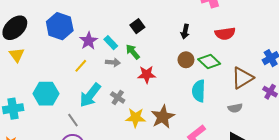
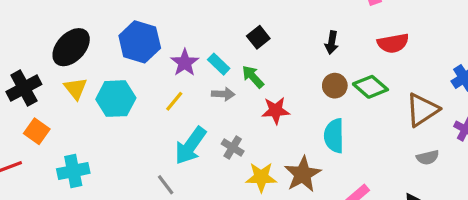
cyan semicircle: (199, 91) -> (334, 136), moved
cyan hexagon: (46, 94) -> (116, 99), moved
gray semicircle: (235, 108) -> (428, 157), moved

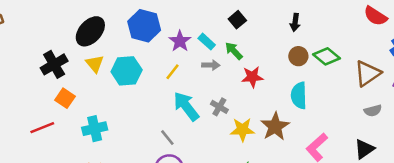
red semicircle: (393, 43) -> (375, 16), moved, turned 45
cyan arrow: (190, 146) -> (186, 106), turned 108

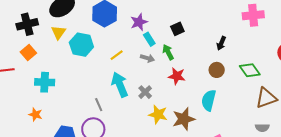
purple star: (180, 41) -> (139, 22), moved
green diamond: (326, 56) -> (250, 70), moved

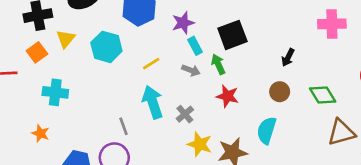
black square: (177, 29) -> (232, 35), size x1.6
yellow triangle: (59, 32) -> (66, 39), moved

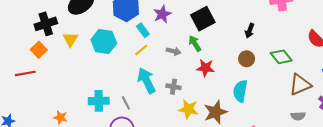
cyan rectangle: (195, 46) -> (143, 30), moved
orange square: (37, 52) -> (39, 50), moved
cyan cross: (55, 92) -> (99, 101), moved
gray cross: (185, 114) -> (173, 87), turned -32

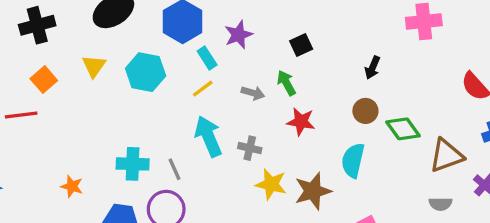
black square: (203, 19) -> (301, 45), size x0.6
black cross: (46, 24) -> (37, 25), moved
green diamond: (281, 57) -> (403, 129), moved

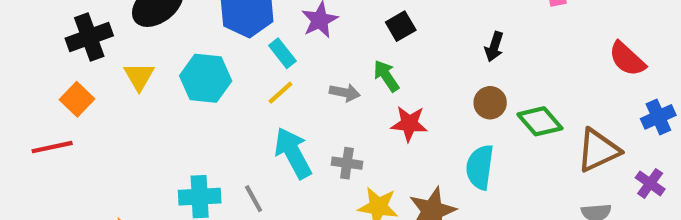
black cross: (37, 25) -> (89, 37), moved

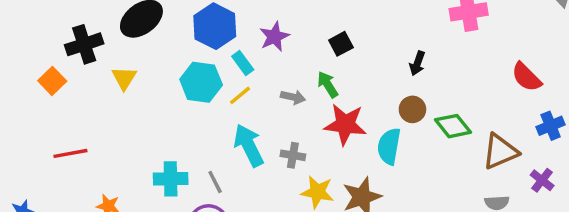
cyan hexagon: (206, 78) -> (201, 82), moved
orange square: (77, 99) -> (52, 81), moved
red star: (409, 124) -> (345, 124), size x1.4
red line: (52, 147) -> (70, 153), moved
cyan semicircle: (480, 167) -> (389, 146), moved

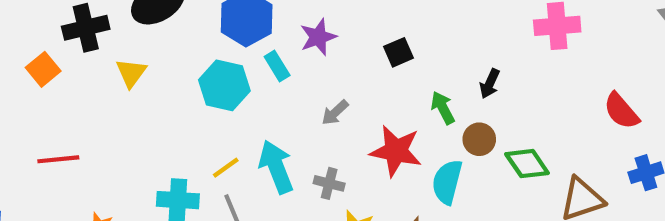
green arrow: (328, 84) -> (443, 108), moved
yellow line: (240, 95) -> (226, 168), moved
gray arrow: (293, 97) -> (335, 113), turned 120

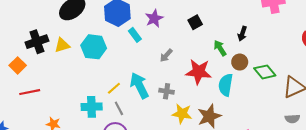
black cross: (86, 28) -> (37, 42), moved
orange square: (43, 69) -> (18, 65), moved
yellow triangle: (131, 73) -> (62, 45), turned 42
cyan hexagon: (224, 85) -> (94, 47), moved

